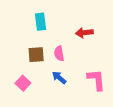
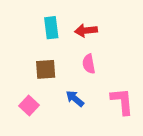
red arrow: (84, 33) -> (86, 30), moved
pink semicircle: (59, 54) -> (89, 64), moved

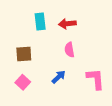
brown square: (46, 69) -> (24, 54), moved
blue arrow: (75, 99) -> (59, 77), turned 96

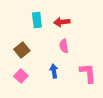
brown square: (24, 54) -> (22, 50), turned -35
blue arrow: (59, 77) -> (54, 71), turned -56

